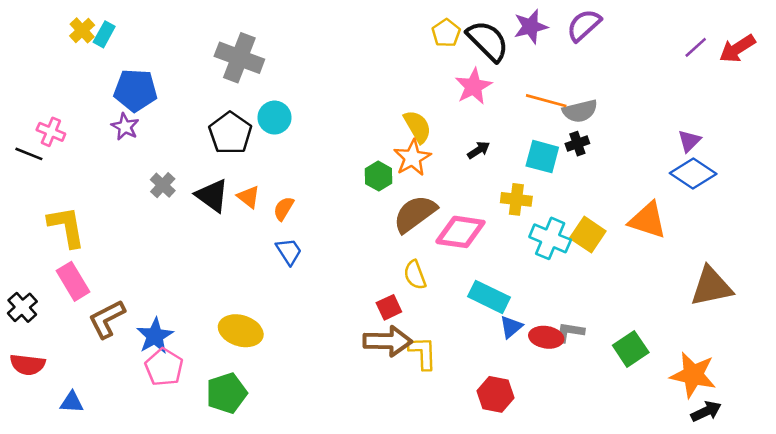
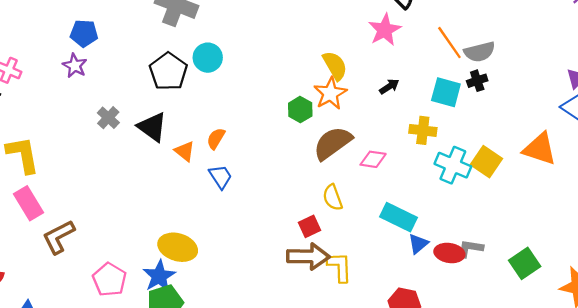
blue pentagon: (135, 90) -> (84, 33), size x0.7
orange line: (546, 101) -> (449, 43), turned 40
orange triangle: (249, 197) -> (185, 151), moved
pink diamond: (460, 232) -> (373, 159), size x0.6
blue star: (155, 336) -> (159, 276), moved

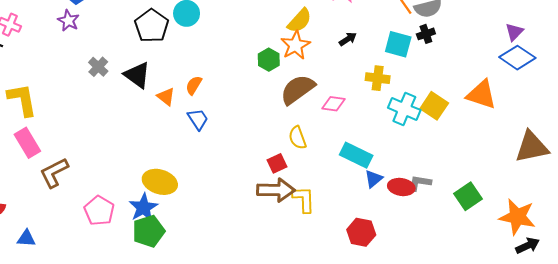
yellow semicircle: (335, 66) -> (300, 21), turned 72

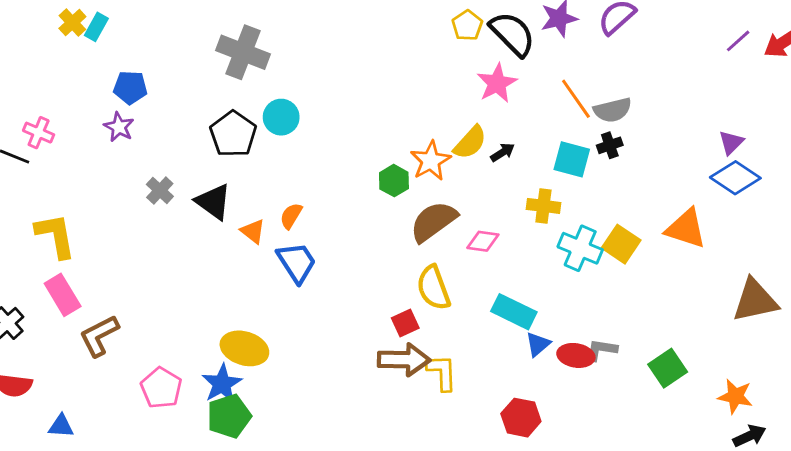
yellow semicircle: (300, 21) -> (470, 142), moved
blue trapezoid: (198, 119) -> (297, 262), size x1.4
yellow semicircle: (298, 138) -> (433, 288), size x1.4
orange star: (517, 217) -> (735, 396), size x0.7

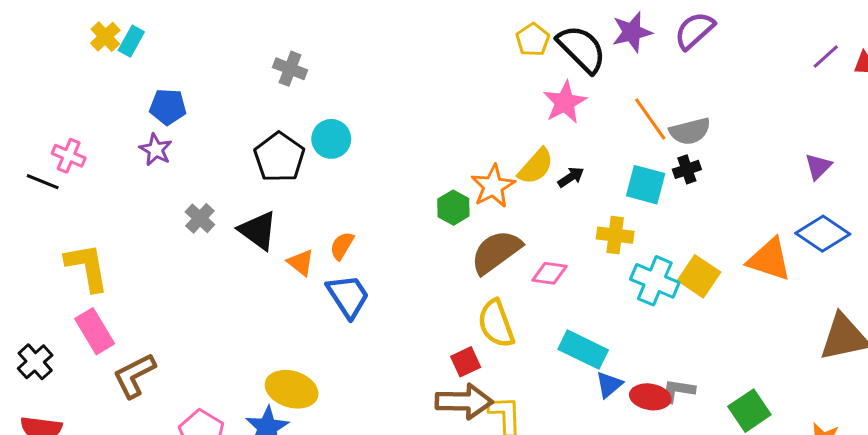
gray cross: (243, 52) -> (290, 69), size x0.6
blue diamond: (735, 178) -> (823, 234), moved

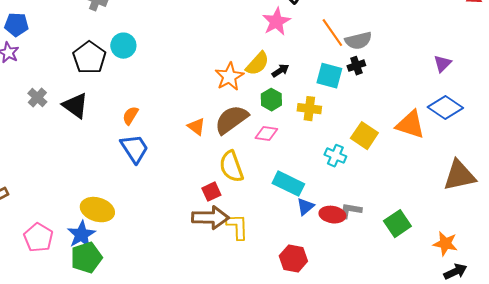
green hexagon: (453, 208) -> (271, 100), moved
orange triangle: (301, 263) -> (196, 127), moved
cyan cross: (655, 281) -> (335, 156), moved, size x0.7

